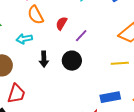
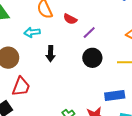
red semicircle: (61, 23) -> (70, 19), turned -96
black circle: (72, 61) -> (92, 58), moved

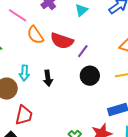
red semicircle: (70, 19) -> (62, 41), size x1.6
cyan arrow: (32, 32) -> (24, 73), moved, turned -70

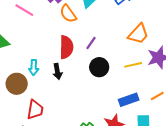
orange semicircle: (35, 35) -> (68, 14), moved
red semicircle: (62, 41) -> (66, 47), moved, turned -105

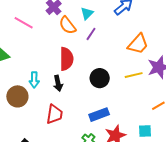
purple line: (91, 43) -> (91, 34), moved
blue rectangle: (129, 100) -> (99, 115), moved
red trapezoid: (35, 110) -> (54, 114), moved

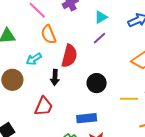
orange semicircle: (67, 25) -> (49, 34), moved
yellow line: (134, 75) -> (129, 99), moved
cyan arrow: (34, 80) -> (34, 59), moved, turned 42

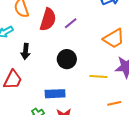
purple line: (99, 38) -> (71, 23), moved
red semicircle: (69, 56) -> (48, 20), moved

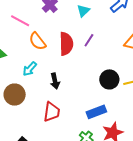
black circle: (67, 59) -> (109, 79), moved

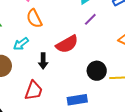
purple line: (89, 40) -> (90, 19), moved
red semicircle: (66, 44) -> (67, 44), moved, turned 50

